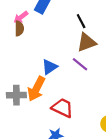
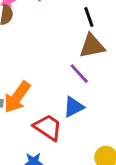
blue triangle: (49, 67) -> (74, 107), moved

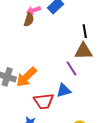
red trapezoid: (48, 127) -> (44, 101), turned 130

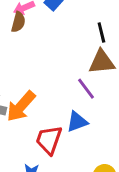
red trapezoid: (44, 101) -> (49, 140), turned 120

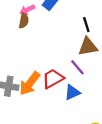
red trapezoid: (49, 140) -> (53, 79), moved, turned 45

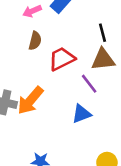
brown semicircle: (24, 21) -> (35, 41), moved
red trapezoid: (53, 79) -> (62, 59), moved

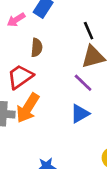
brown semicircle: (35, 41) -> (37, 48), moved
red trapezoid: (62, 59) -> (20, 77), moved

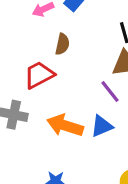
orange arrow: (28, 108) -> (65, 125), moved, turned 68

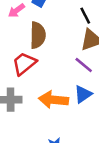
brown semicircle: (62, 44) -> (38, 35), size x1.5

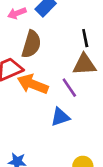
orange arrow: (53, 100) -> (33, 84), moved

